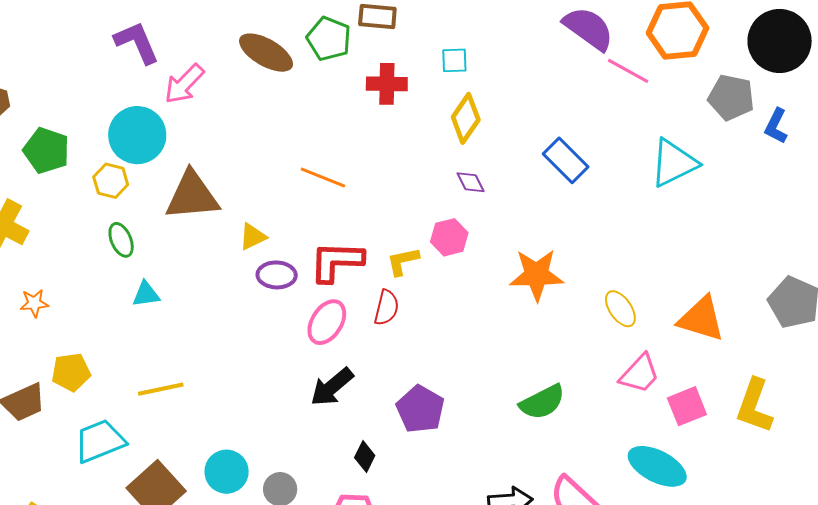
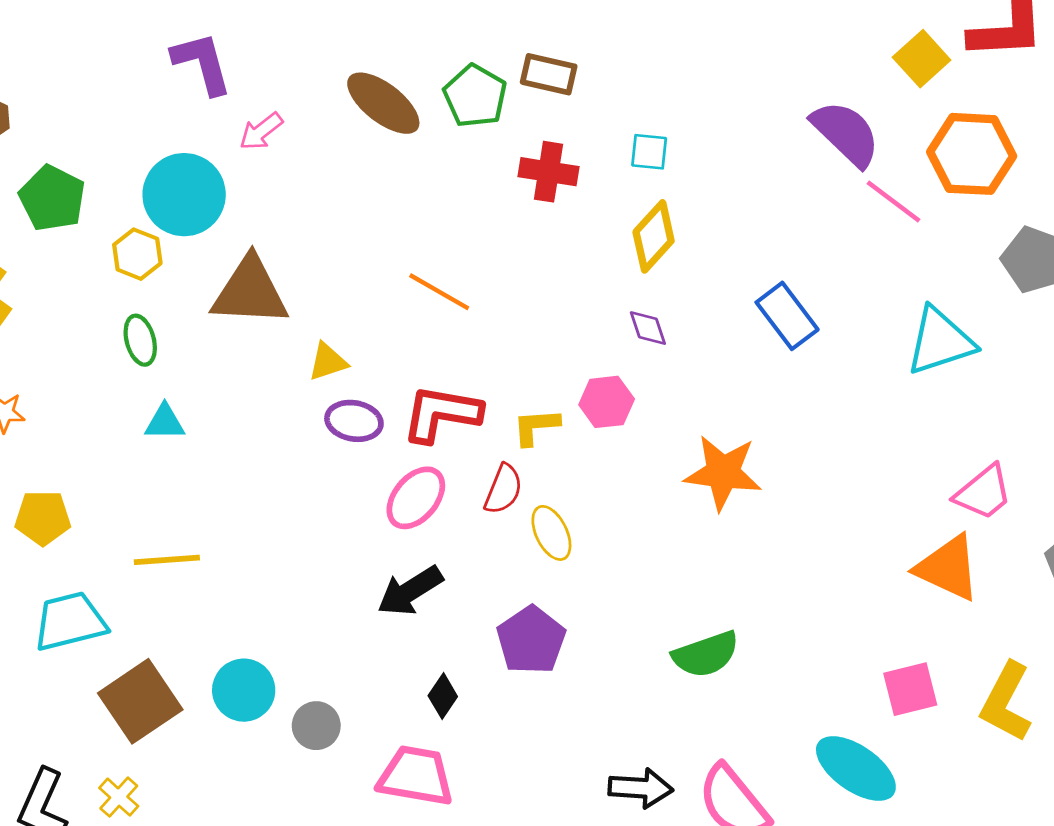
pink arrow: (184, 84) -> (261, 131), size x0.7
yellow ellipse: (620, 309) -> (551, 533), moved
pink trapezoid: (640, 374) -> (984, 492), moved

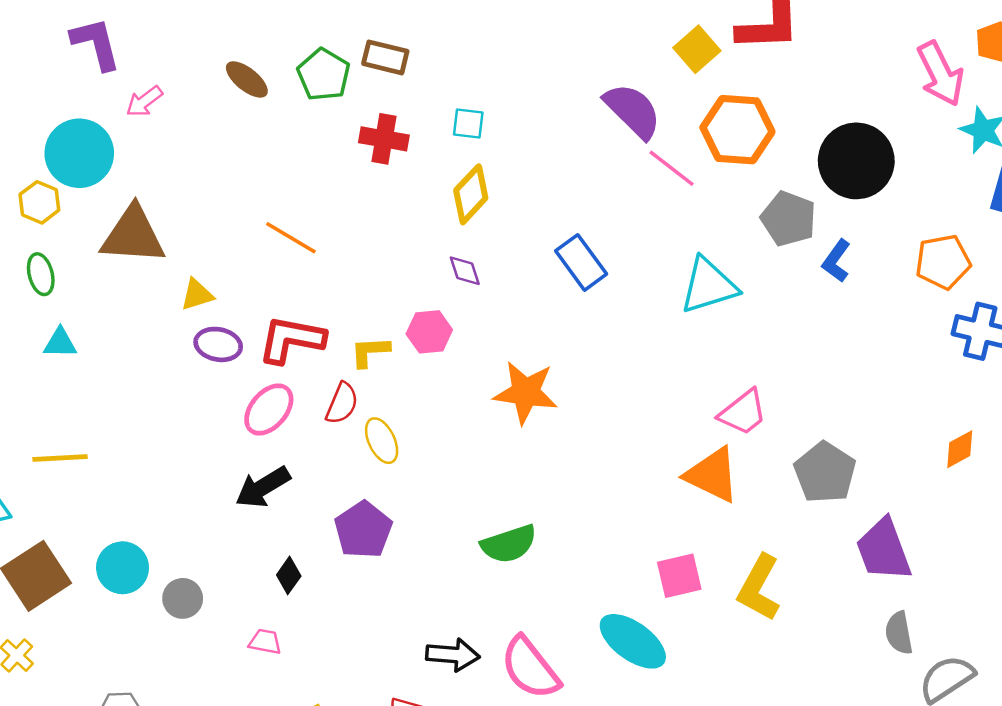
brown ellipse: (383, 103) -> (247, 79), size x0.7
pink trapezoid: (416, 776) -> (265, 642), size x0.5

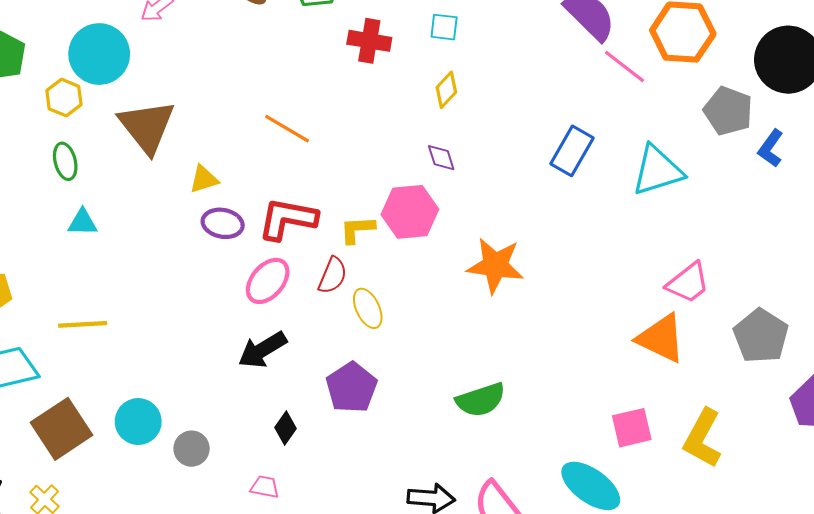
yellow diamond: (471, 194) -> (446, 90), size x0.7
brown triangle: (133, 235) -> (147, 127), turned 48
blue rectangle: (581, 262) -> (572, 151), moved, turned 66
pink hexagon: (429, 332) -> (410, 212), size x1.4

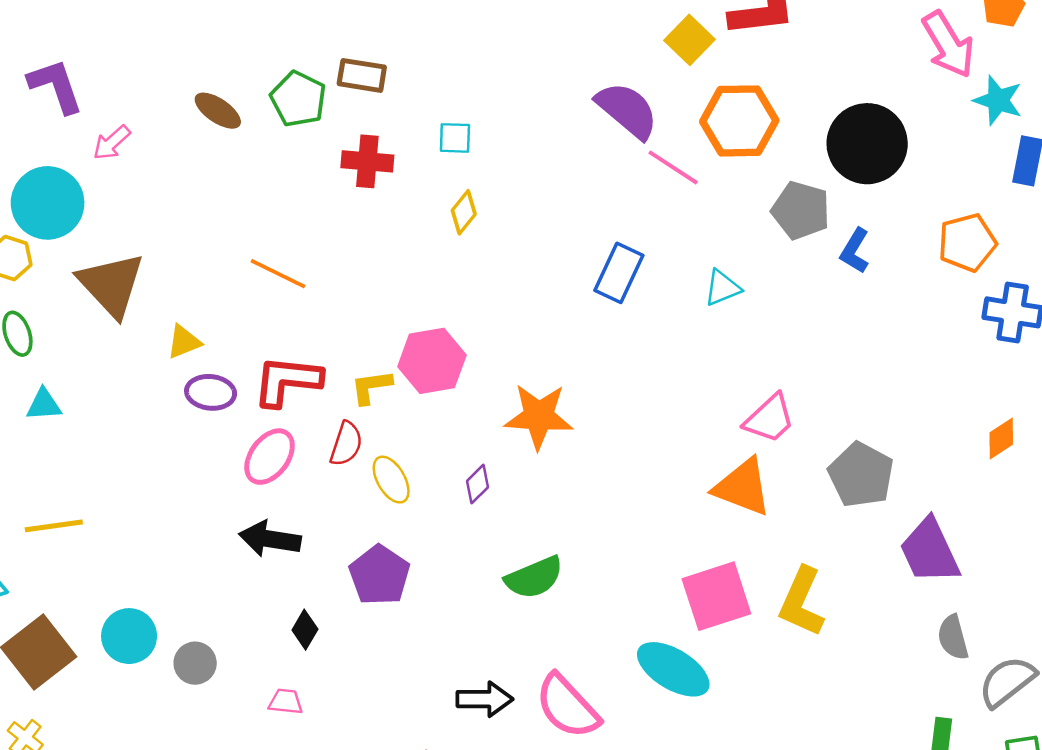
purple diamond: (441, 158) -> (478, 484), moved, turned 68
cyan triangle: (657, 170) -> (722, 288), size x0.6
black arrow: (262, 350) -> (270, 539), turned 45
pink square: (632, 428) -> (716, 596), size x1.4

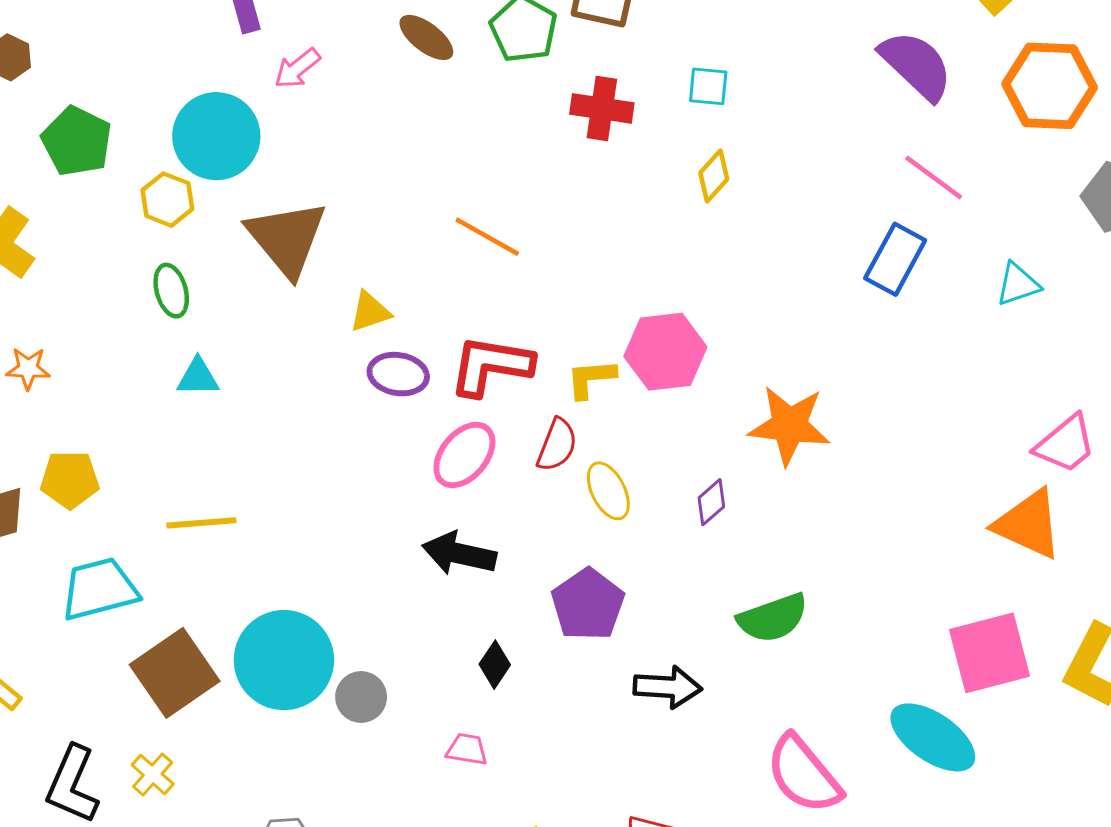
pink line: (673, 167) -> (934, 178), moved
cyan circle: (129, 636) -> (284, 660), size x1.5
black arrow: (485, 699) -> (668, 687), moved

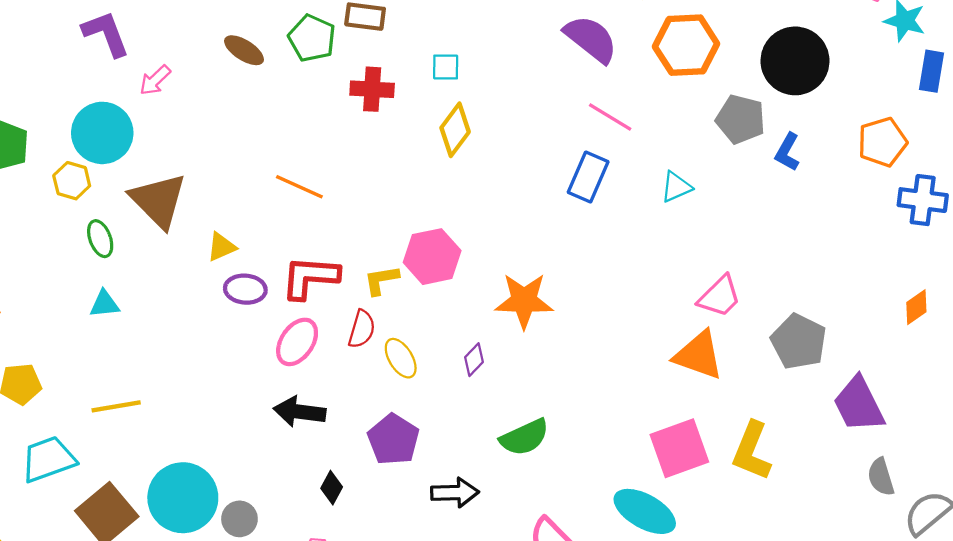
yellow diamond: (714, 176) -> (455, 130), size x1.4
green ellipse: (171, 291) -> (100, 239), moved

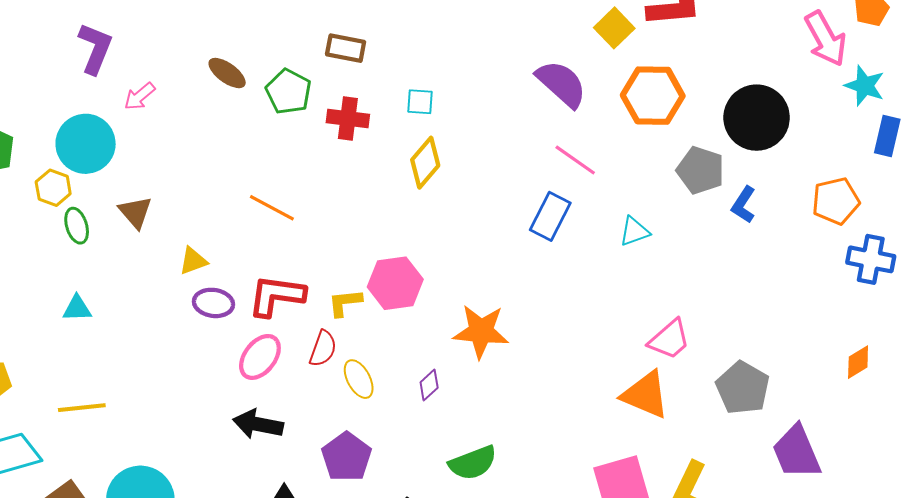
purple L-shape: (106, 34) -> (95, 48), turned 39
green pentagon: (312, 38) -> (288, 92), moved
brown triangle: (158, 200) -> (135, 212), size x0.6
green ellipse: (100, 239) -> (77, 226), moved

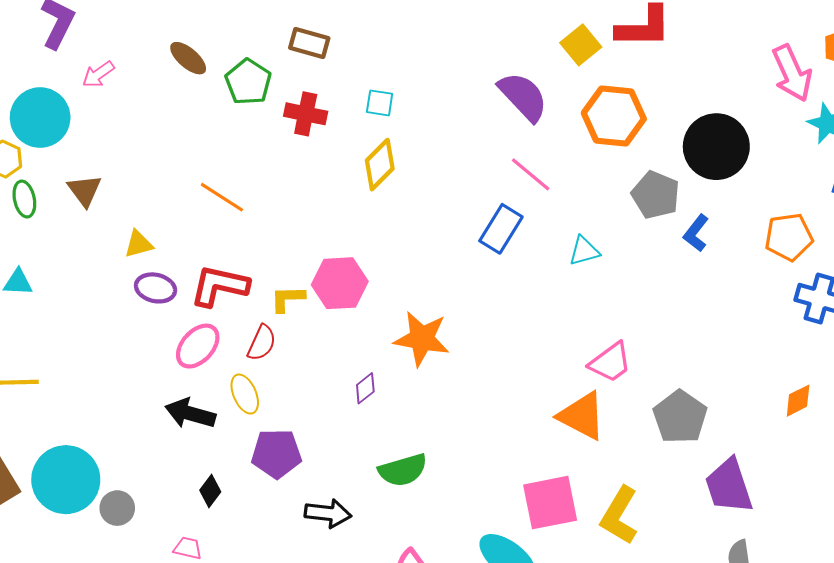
yellow ellipse: (359, 379) -> (245, 394), moved
purple pentagon: (347, 457) -> (276, 454), turned 30

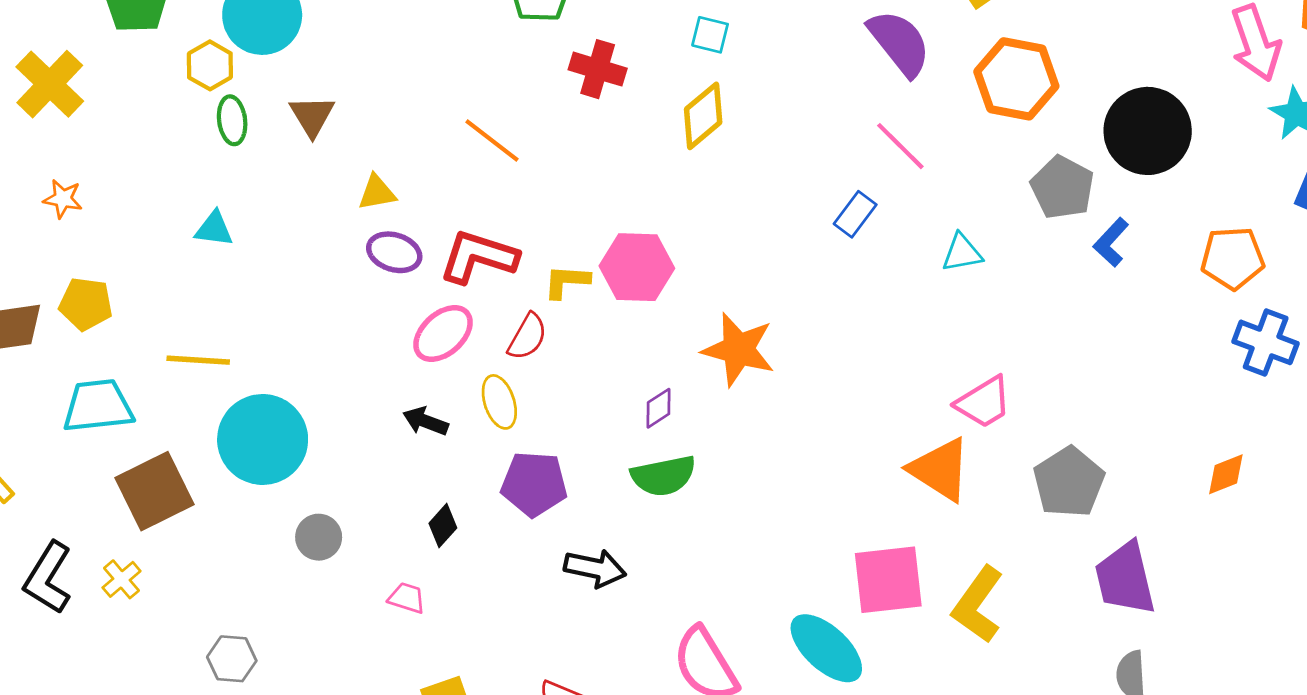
red cross: (306, 114) -> (598, 69), moved
blue rectangle: (501, 229) -> (855, 214), size x0.7
black arrow: (190, 414) -> (425, 421), size x0.7
green semicircle: (403, 470) -> (663, 476), moved
cyan circle: (66, 480) -> (263, 439), moved

